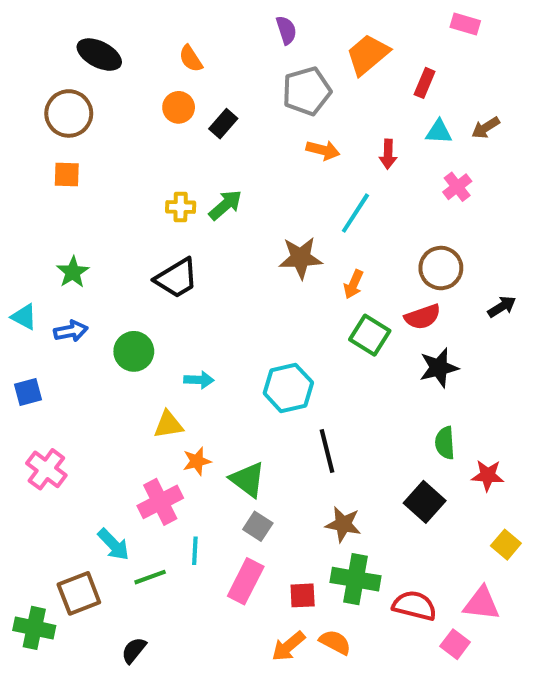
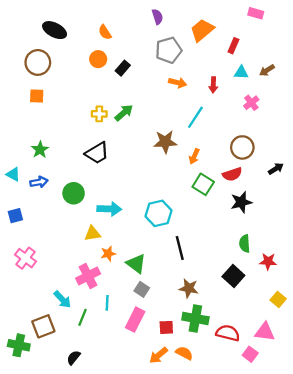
cyan arrow: (199, 380) -> (109, 209), size x1.5
green line: (150, 577) -> (83, 317), turned -48

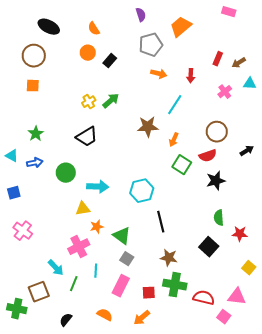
red rectangle: (233, 46) -> (218, 59), moved
cyan triangle: (241, 73) -> (250, 84), moved
yellow cross: (99, 114) -> (89, 102), turned -32
orange semicircle: (184, 353) -> (105, 315), moved

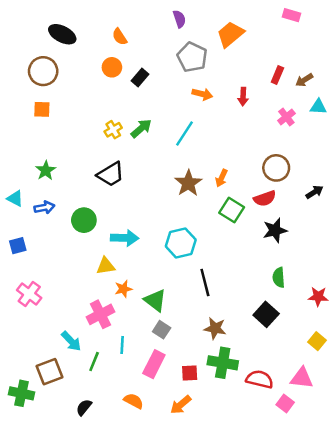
gray pentagon: (151, 45) -> (192, 57), turned -30
cyan line: (175, 105) -> (185, 134), moved
brown star: (148, 127) -> (188, 183), moved, turned -30
red star: (240, 234) -> (318, 297), moved

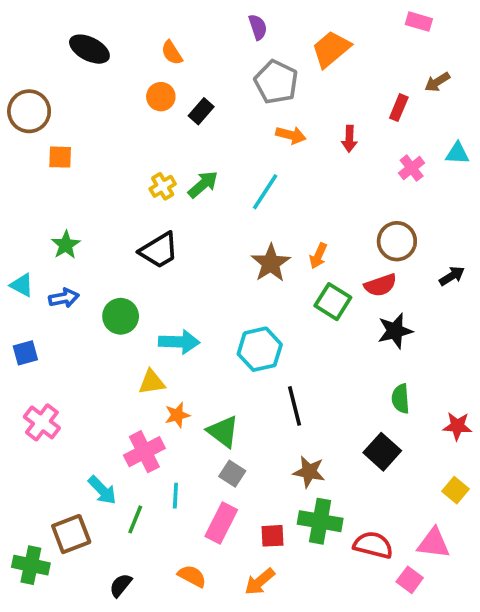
brown circle: (43, 71) -> (29, 111), moved
brown arrow: (304, 80) -> (437, 82), moved

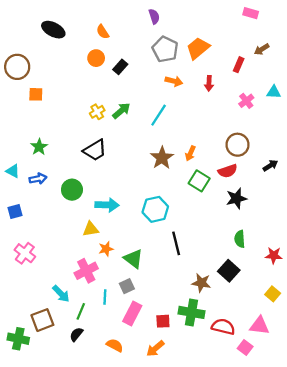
orange trapezoid: (331, 49) -> (198, 48), moved
brown star: (309, 472) -> (201, 283), moved
gray square: (232, 474) -> (127, 286), moved, turned 32
black semicircle: (121, 585) -> (76, 334), moved

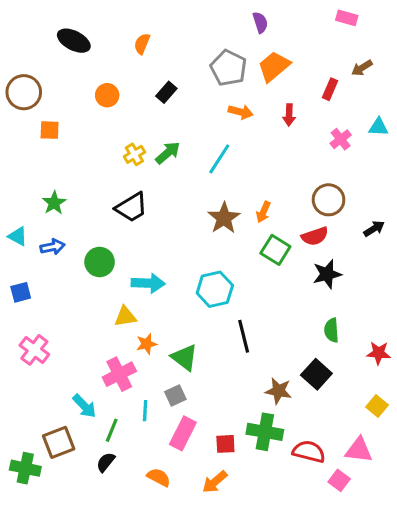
purple semicircle: (154, 16) -> (260, 22), moved
orange semicircle: (103, 32) -> (142, 44), turned 56
orange circle: (96, 58) -> (107, 95), moved

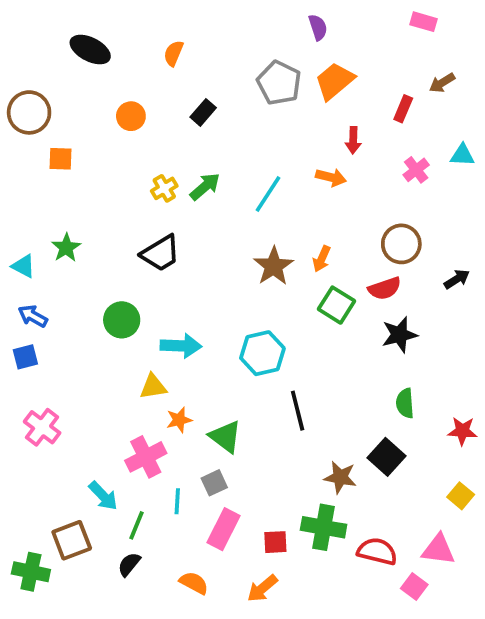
orange arrow: (241, 112) -> (331, 177), moved
cyan triangle: (18, 236) -> (24, 266), moved
blue arrow: (53, 247) -> (33, 316), moved, turned -140

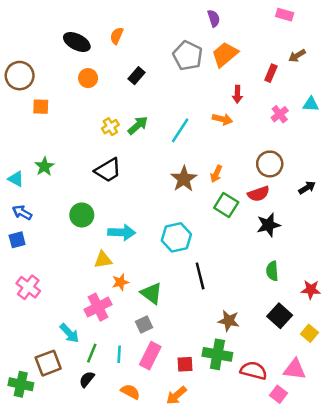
black ellipse: (90, 50) -> (77, 42), moved
black square: (386, 457) -> (280, 316), moved
cyan line: (177, 501) -> (119, 354), moved

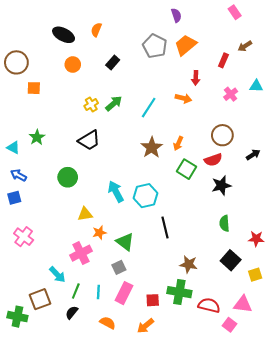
pink rectangle: (285, 15) -> (235, 12), turned 40
cyan arrow: (122, 232) -> (116, 192), moved, turned -120
yellow square: (310, 333) -> (255, 275), turned 32

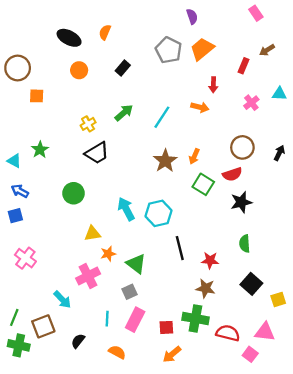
yellow cross: (91, 104) -> (88, 124), moved
black arrow: (253, 155) -> (279, 153), moved, turned -32
red star: (256, 239) -> (210, 260), moved
green line: (76, 291) -> (14, 317), moved
orange arrow: (146, 326) -> (172, 354), moved

